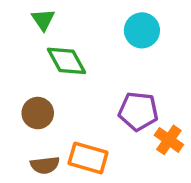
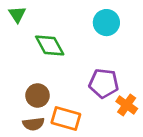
green triangle: (43, 20) -> (17, 14), moved
brown circle: (38, 113) -> (38, 95), moved

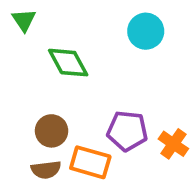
purple pentagon: (104, 83) -> (127, 131), moved

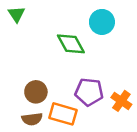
green diamond: (68, 63) -> (71, 44), moved

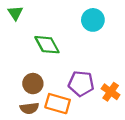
green diamond: (71, 44) -> (47, 45), moved

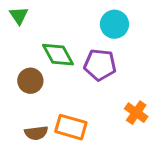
brown circle: (33, 84) -> (30, 81), moved
purple pentagon: (81, 84) -> (100, 65), moved

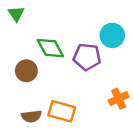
cyan circle: (114, 24) -> (112, 35), moved
orange cross: (136, 113) -> (119, 99), turned 30

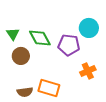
green triangle: (16, 14) -> (13, 34), moved
orange cross: (119, 99) -> (88, 71), moved

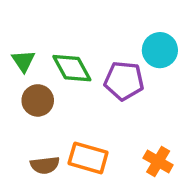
orange cross: (88, 71) -> (158, 162), moved, turned -35

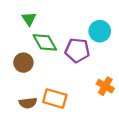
green triangle: (23, 61) -> (29, 19), moved
orange cross: (158, 162) -> (105, 86), moved

